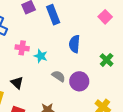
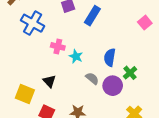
blue rectangle: (53, 15) -> (92, 16), turned 48
blue semicircle: (74, 44) -> (110, 57), moved
green cross: (107, 60) -> (130, 73), moved

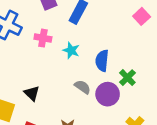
pink cross: (58, 46) -> (43, 38), moved
cyan star: (76, 56) -> (71, 50), moved

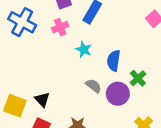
pink cross: (43, 38) -> (60, 27), moved, turned -35
black triangle: (32, 93) -> (42, 100), moved

